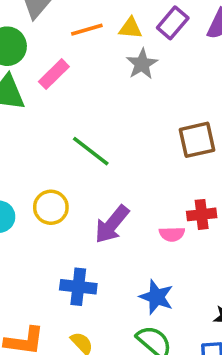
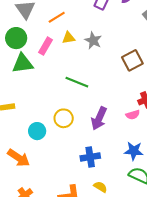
yellow triangle: (130, 28) -> (69, 38), moved
gray star: (142, 64) -> (93, 40), moved

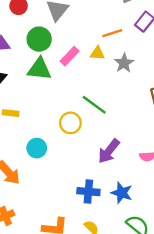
orange line: (57, 17) -> (112, 33), moved
yellow circle: (64, 118) -> (70, 123), moved
blue star: (134, 151) -> (122, 193), moved

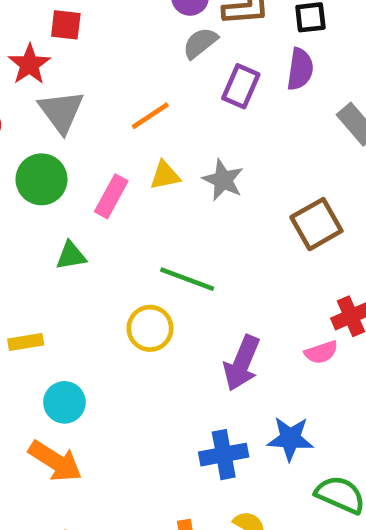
orange line: (112, 33) -> (150, 116), moved
green triangle: (39, 69) -> (71, 256), moved, size x0.6
cyan circle: (37, 148) -> (64, 402), moved

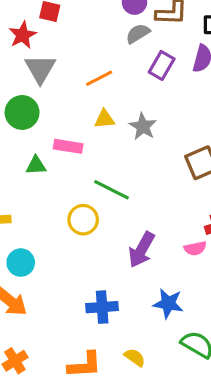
pink rectangle: (111, 196) -> (68, 146), moved, turned 64
blue cross: (224, 455) -> (102, 307), moved

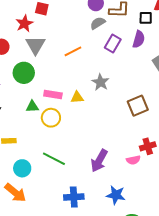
yellow triangle: (105, 119) -> (77, 97), moved
green line: (111, 190) -> (54, 159), moved
yellow circle: (83, 220) -> (51, 118), moved

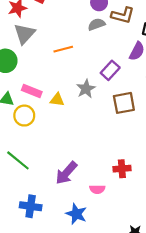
purple rectangle: (113, 43) -> (110, 70), moved
brown square: (138, 106) -> (124, 103), moved
pink semicircle: (133, 160) -> (97, 189), moved

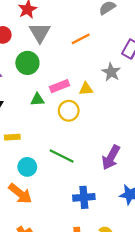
pink rectangle: (32, 91) -> (60, 86), turned -30
yellow circle: (24, 116) -> (69, 111), moved

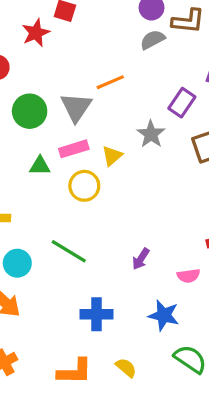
gray triangle: (40, 33) -> (76, 107), moved
yellow triangle: (86, 89) -> (112, 156), turned -40
purple arrow: (111, 157) -> (141, 259), size x0.6

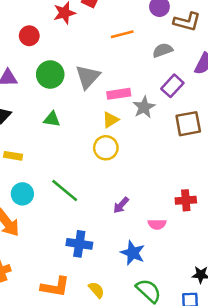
gray semicircle: (153, 40) -> (163, 50), moved
orange line: (110, 82) -> (122, 34), moved
pink rectangle: (74, 149) -> (119, 94), moved
yellow circle: (84, 186) -> (106, 148), moved

